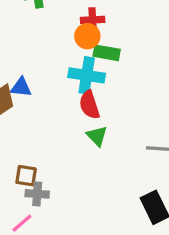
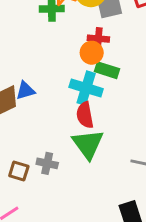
blue triangle: (21, 87) -> (25, 91), turned -30
green triangle: (97, 136) -> (88, 144), size x1.6
gray cross: (37, 194) -> (47, 163), moved

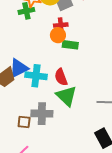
cyan cross: (86, 88) -> (36, 76), moved
blue triangle: (25, 91) -> (19, 68), size x1.5
gray cross: (47, 163) -> (42, 114), size x1.5

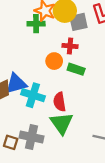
orange circle: (58, 35) -> (54, 61), moved

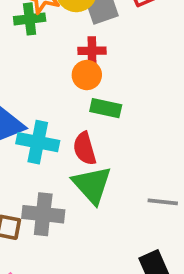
orange circle: (54, 61) -> (87, 75), moved
green rectangle: (76, 69) -> (106, 108), moved

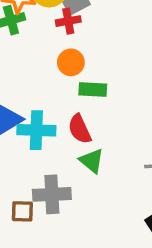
red cross: (92, 51) -> (68, 21), moved
green triangle: (92, 185) -> (92, 161), size x0.7

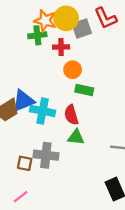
red cross: (68, 21) -> (61, 47), moved
green triangle: (92, 161) -> (76, 137), turned -42

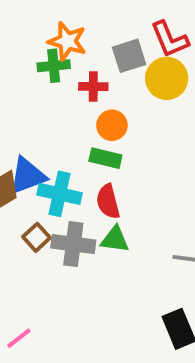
yellow circle: (66, 18) -> (167, 78), moved
green rectangle: (84, 90) -> (105, 158), moved
gray cross: (46, 155) -> (73, 244), moved
brown square: (25, 163) -> (37, 237), moved, turned 35

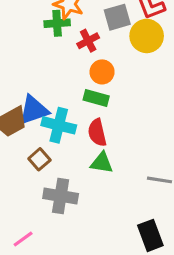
red cross: (93, 86) -> (88, 41), turned -30
gray cross: (73, 244) -> (61, 196), moved

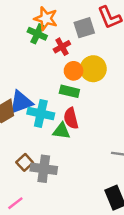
green cross: (57, 23) -> (37, 34), turned 30
yellow circle: (147, 36) -> (93, 69), moved
brown square: (39, 159) -> (25, 162), moved
green triangle: (102, 163) -> (61, 131), moved

